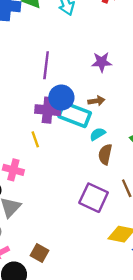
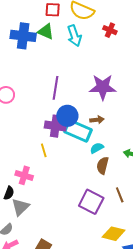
purple star: (102, 62) -> (103, 87), size x1.5

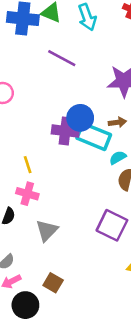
purple line: (56, 88) -> (62, 58), moved, turned -70
yellow line: (44, 150) -> (28, 165), moved
gray triangle: (20, 207) -> (47, 231), moved

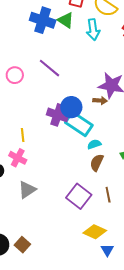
purple line: (62, 58) -> (50, 68), moved
brown arrow: (117, 122) -> (100, 101), moved
brown square: (53, 283) -> (22, 245), moved

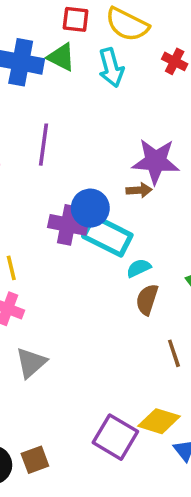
purple line: (50, 68) -> (43, 145), turned 65
purple square: (79, 196) -> (115, 437), moved
brown square: (22, 245) -> (35, 460), turned 35

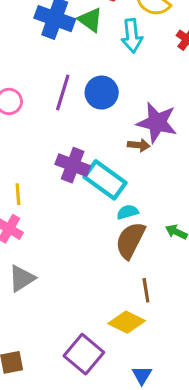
blue circle: (90, 208) -> (102, 93), moved
brown semicircle: (147, 300) -> (130, 240), size x1.4
yellow diamond: (159, 421) -> (127, 322), moved

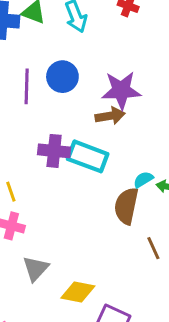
brown arrow: (139, 145) -> (110, 116), size x1.4
cyan semicircle: (128, 212) -> (143, 180), moved
yellow diamond: (127, 322) -> (78, 292), moved

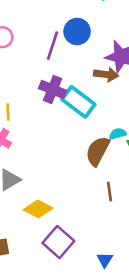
purple line: (27, 86) -> (53, 46), moved

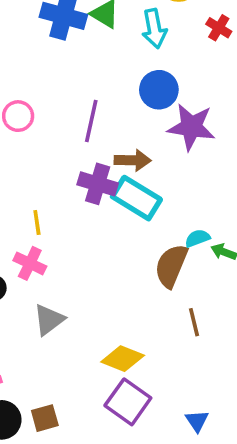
blue circle: (77, 31) -> (159, 90), moved
brown arrow: (106, 74) -> (133, 160), moved
yellow diamond: (38, 209) -> (123, 359), moved

